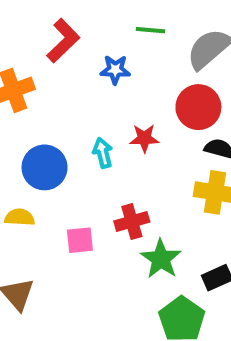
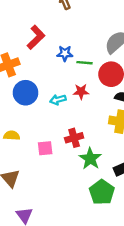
green line: (151, 30) -> (84, 63), moved
cyan arrow: (103, 153) -> (58, 100), turned -91
blue circle: (45, 167) -> (26, 93), moved

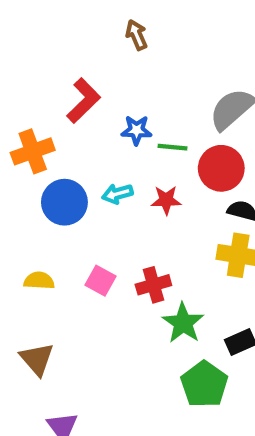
cyan arrow: (58, 100) -> (117, 194), moved
pink square: (45, 148) -> (100, 281), moved, turned 35

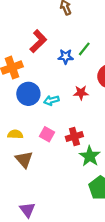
green line: (173, 147) -> (84, 49), moved, turned -56
cyan arrow: (117, 194) -> (51, 100), moved
brown triangle: (37, 359) -> (24, 159), moved

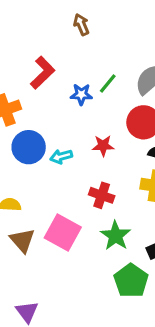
pink square: (47, 134) -> (63, 233), moved, size x1.6
red cross: (74, 136) -> (102, 195), moved, turned 35

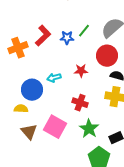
red L-shape: (43, 73) -> (43, 36), moved
blue circle: (29, 147) -> (32, 90), moved

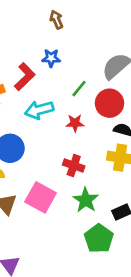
green line: (84, 31) -> (79, 89), moved
blue star: (67, 38) -> (51, 58), moved
cyan arrow: (54, 78) -> (39, 110), moved, size x1.5

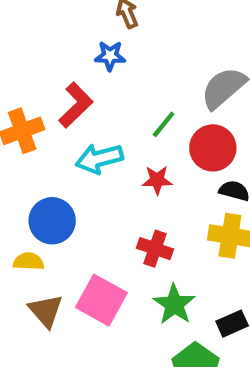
blue star: (51, 58) -> (110, 56), moved

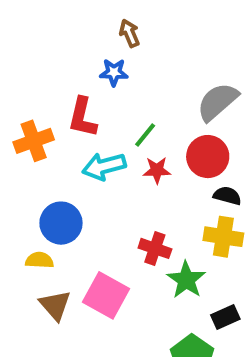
red L-shape: (76, 105) -> (83, 117), turned 147
green line: (164, 124) -> (145, 135), moved
red star: (157, 180) -> (157, 170), moved
green star: (174, 304) -> (186, 280), moved

